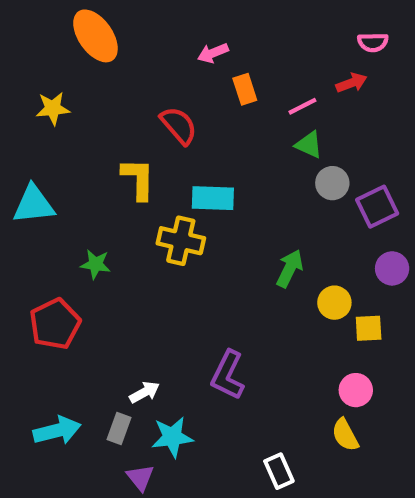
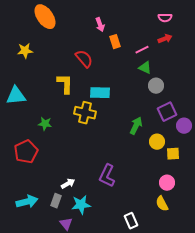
pink semicircle: (373, 42) -> (165, 18), moved
pink arrow: (213, 53) -> (100, 25), turned -88
purple square: (377, 207) -> (167, 112), moved

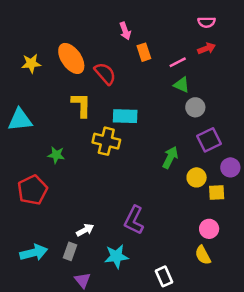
orange ellipse: (45, 17) -> (71, 58), moved
purple circle: (184, 126) -> (230, 167), moved
cyan star: (81, 205) -> (116, 256), moved

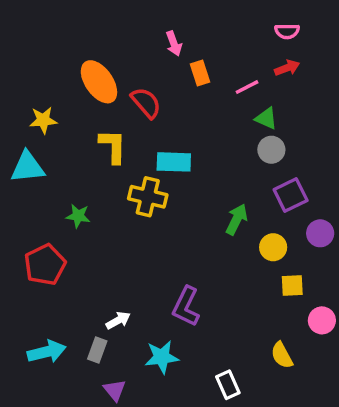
yellow star: (31, 63) -> (43, 120), moved
green triangle: (181, 85) -> (266, 118), moved
yellow square: (217, 192) -> (292, 286), moved
pink circle: (209, 229) -> (322, 320), moved

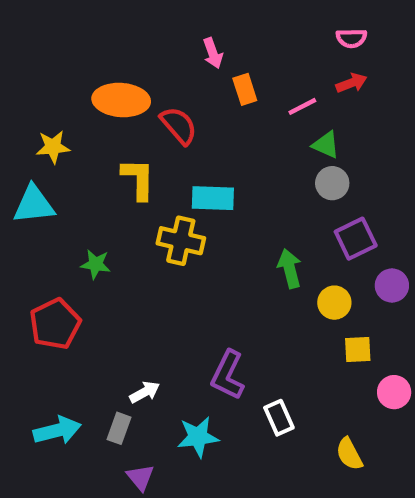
orange ellipse: (99, 82) -> (121, 100), turned -51
green arrow: (237, 219) -> (290, 268), turned -40
yellow semicircle: (282, 355) -> (349, 454), moved
white rectangle: (228, 385) -> (279, 418), moved

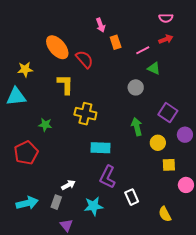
orange ellipse: (121, 100) -> (57, 47), turned 45
gray circle: (332, 183) -> (136, 87), moved
cyan rectangle: (213, 198) -> (101, 148), moved
purple square: (356, 239) -> (168, 113), turned -30

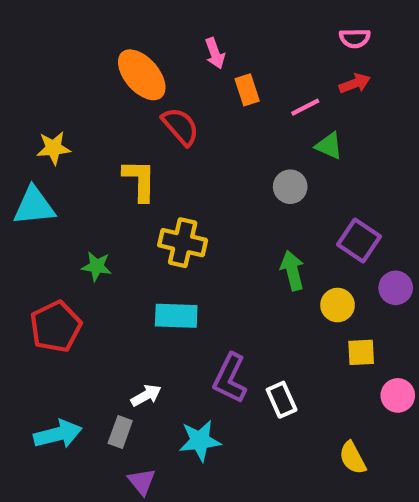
orange ellipse: (57, 47) -> (142, 75), moved
cyan rectangle: (101, 148) -> (176, 316), moved
white rectangle: (132, 197) -> (282, 400), moved

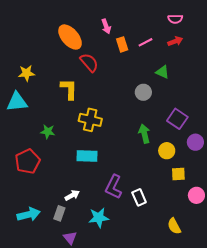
pink line: (305, 107) -> (145, 42), moved

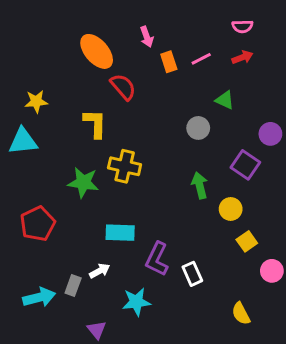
green star: (48, 132) -> (83, 182), moved, size x1.5
purple circle: (195, 142) -> (270, 134), moved
cyan rectangle: (87, 156) -> (120, 233), moved
yellow square: (178, 174) -> (247, 241), turned -32
gray rectangle: (59, 213) -> (73, 286), moved

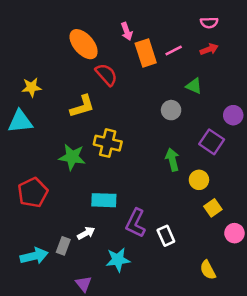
orange rectangle: (169, 62) -> (146, 53), size x1.5
yellow L-shape: (95, 124) -> (82, 106), turned 72

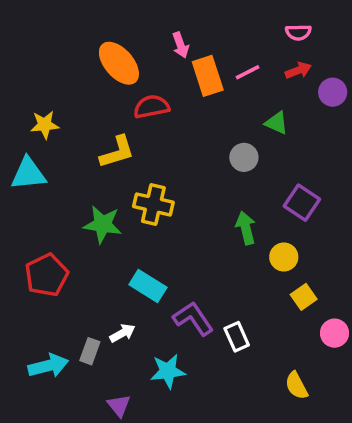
red semicircle: (106, 75) -> (152, 107), turned -60
purple circle: (233, 115) -> (333, 92), moved
cyan rectangle: (104, 200) -> (148, 286), turned 30
purple L-shape: (136, 223) -> (193, 319), turned 120

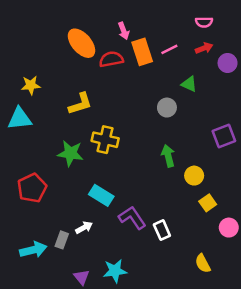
red semicircle: (152, 107) -> (111, 59), moved
purple square: (302, 203) -> (224, 136), moved, turned 35
cyan star: (168, 371) -> (115, 271), moved

